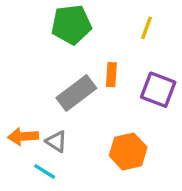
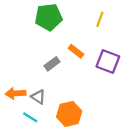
orange rectangle: (111, 75) -> (76, 51), turned -56
gray rectangle: (76, 93) -> (52, 64), size x0.6
orange hexagon: (128, 151) -> (69, 114), moved

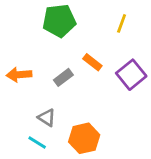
purple square: (108, 62) -> (131, 75), turned 30
orange arrow: (16, 93) -> (19, 75), moved

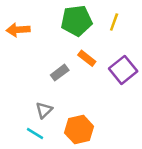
green pentagon: (59, 21) -> (76, 21), moved
orange arrow: (19, 75) -> (18, 30), moved
gray triangle: (47, 118) -> (44, 110), turned 42

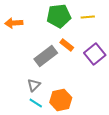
yellow line: (114, 22) -> (88, 17), turned 64
gray rectangle: (60, 73) -> (46, 56), size x1.6
cyan line: (35, 133) -> (36, 103), moved

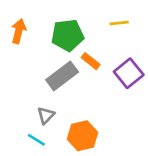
green pentagon: (59, 16) -> (68, 35), moved
orange arrow: (14, 23) -> (19, 31), turned 108
cyan line: (36, 103) -> (36, 140), moved

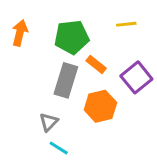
gray rectangle: (62, 76) -> (66, 80), turned -36
orange hexagon: (82, 136) -> (100, 106), moved
cyan line: (36, 140) -> (59, 148), moved

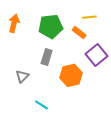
orange rectangle: (96, 65) -> (79, 33), moved
gray rectangle: (66, 80) -> (47, 57), size x0.7
gray triangle: (49, 122) -> (22, 76), moved

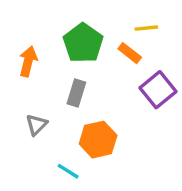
orange arrow: (14, 23) -> (28, 61), moved
green pentagon: (51, 26) -> (83, 43), turned -30
orange hexagon: (71, 75) -> (98, 140), moved

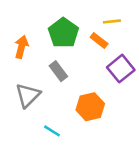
gray rectangle: (76, 93) -> (58, 71), turned -54
gray triangle: (36, 125) -> (28, 95), size x1.5
orange hexagon: (98, 140) -> (90, 107), moved

